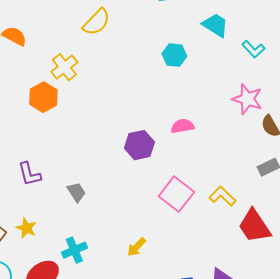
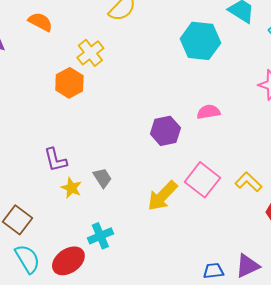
cyan hexagon: (174, 55) -> (200, 41), size x1.6
yellow star: (26, 228) -> (71, 188), moved
yellow arrow: (136, 247) -> (162, 196), moved, size x1.6

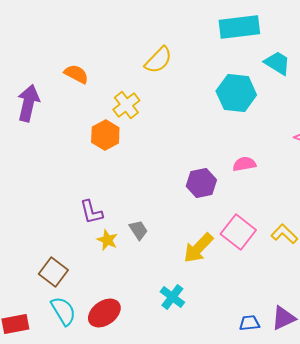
cyan cross: (100, 236) -> (172, 297), moved, turned -30

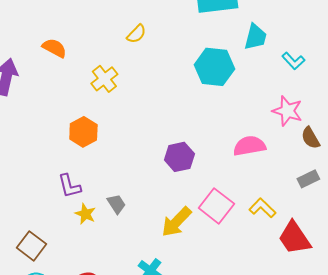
yellow semicircle: (158, 60) -> (136, 34), size x0.7
cyan trapezoid: (277, 63) -> (255, 37), turned 72
orange hexagon: (105, 135) -> (83, 132), moved
pink semicircle: (244, 164) -> (249, 146), moved, size x1.4

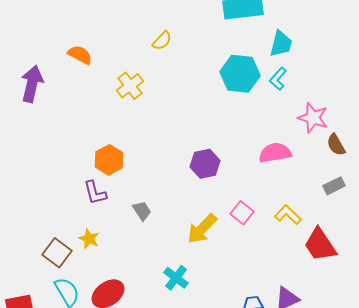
cyan L-shape: (293, 61) -> (278, 79), moved, turned 85
orange hexagon: (83, 132) -> (109, 160), moved
pink square: (216, 206) -> (242, 213), size x0.7
yellow star: (85, 214) -> (89, 239), moved

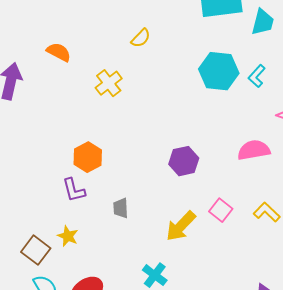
cyan trapezoid: (281, 44) -> (263, 22), moved
gray trapezoid: (142, 211) -> (121, 208), turned -150

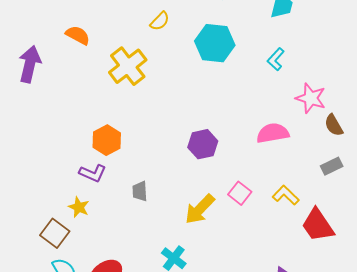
cyan hexagon: (219, 71) -> (215, 43), moved
yellow cross: (109, 83) -> (128, 66), size x1.4
purple L-shape: (74, 190) -> (93, 173), turned -52
yellow star: (68, 236) -> (79, 207), moved

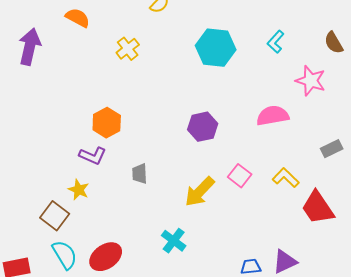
cyan hexagon: (215, 43) -> (216, 48), moved
yellow cross: (128, 66) -> (128, 49), size x0.6
brown semicircle: (334, 125) -> (334, 43), moved

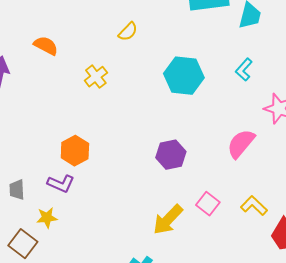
pink semicircle: (273, 116) -> (241, 144), turned -40
gray trapezoid: (140, 174) -> (17, 190), moved
yellow star: (79, 190) -> (47, 218), turned -30

